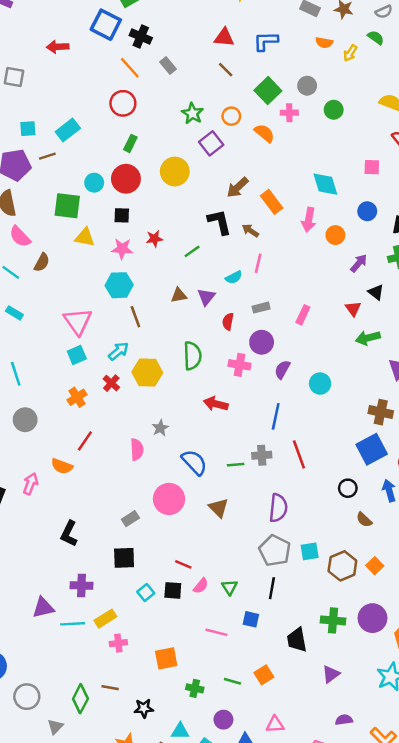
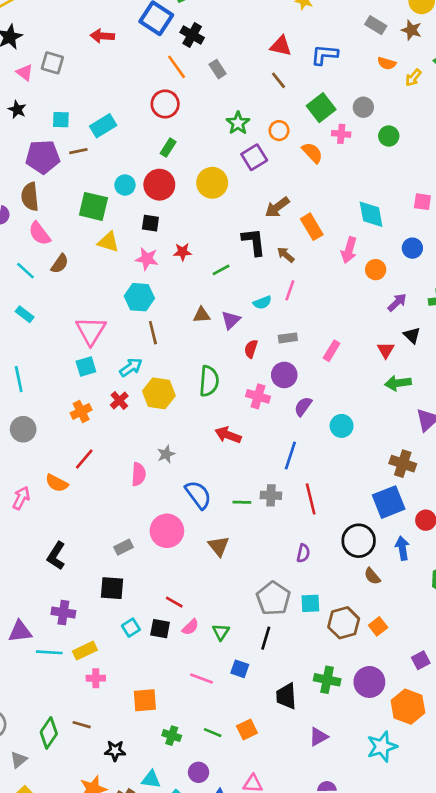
black circle: (348, 488) -> (359, 541), size x1.6
purple semicircle: (278, 508) -> (303, 553), moved, size x0.6

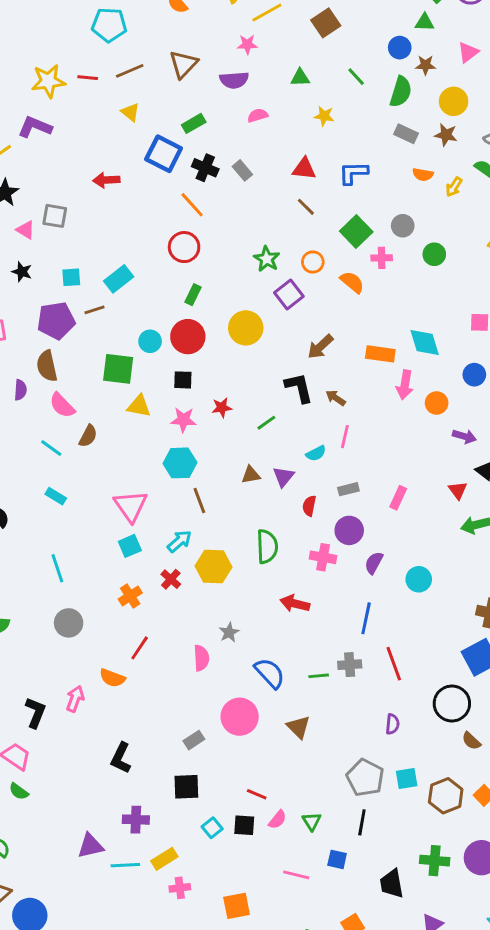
gray rectangle: (218, 69) -> (242, 170), moved
orange rectangle: (312, 227) -> (380, 354), moved, turned -45
purple arrow: (397, 302) -> (464, 436), turned 66

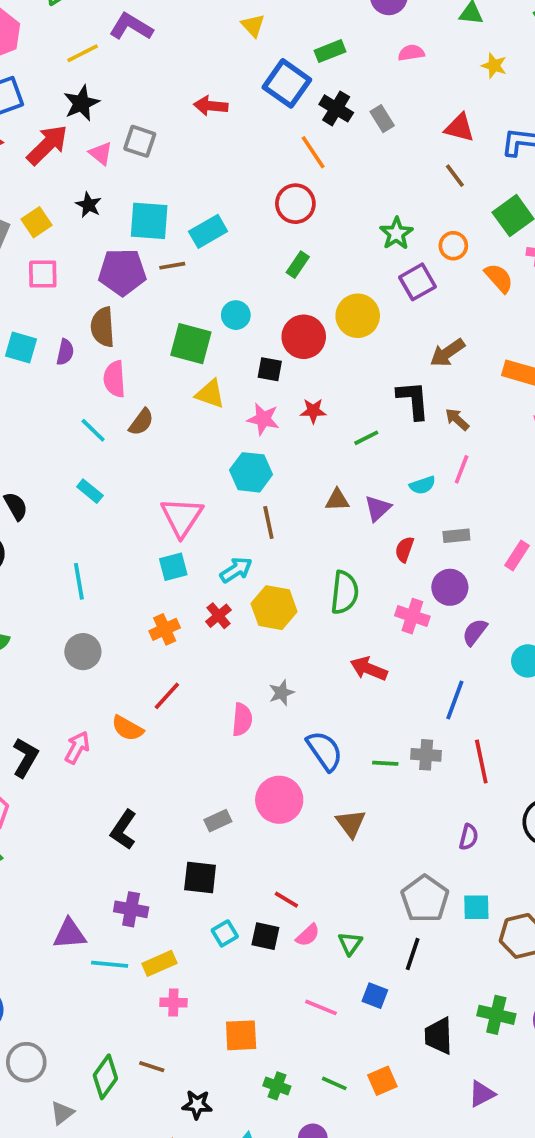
cyan square: (71, 277) -> (149, 221), size x1.6
red circle: (188, 337) -> (304, 337), moved
pink semicircle: (62, 405) -> (114, 379), turned 32

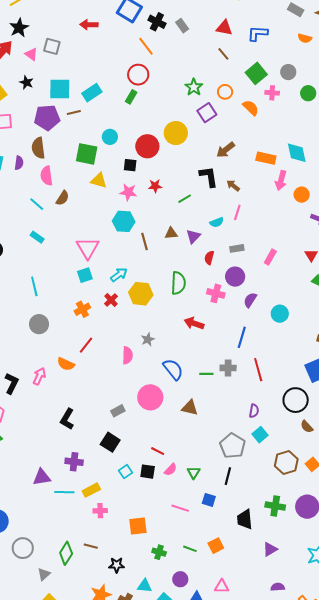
green rectangle: (298, 265) -> (131, 97), moved
brown line: (268, 523) -> (144, 241), moved
brown triangle: (351, 823) -> (190, 408), turned -36
black square: (200, 878) -> (110, 442), turned 30
cyan square: (476, 907) -> (260, 435), moved, turned -35

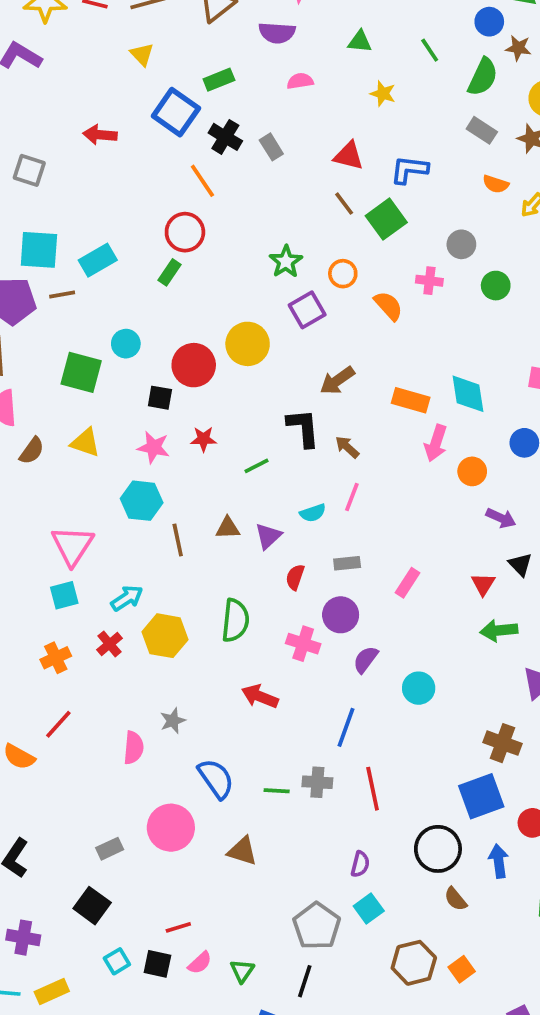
green square: (256, 73) -> (386, 219), moved
yellow triangle: (99, 180) -> (85, 443), moved
red line: (158, 451) -> (178, 927), turned -48

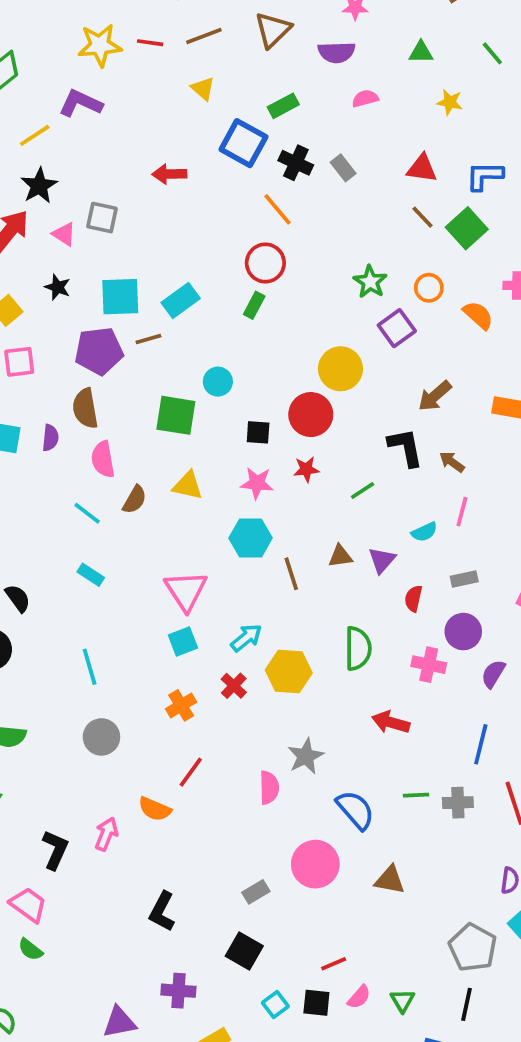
red circle: (194, 365) -> (311, 415), moved
gray star: (173, 721) -> (306, 756), size x1.4
green line: (277, 791) -> (416, 795), moved

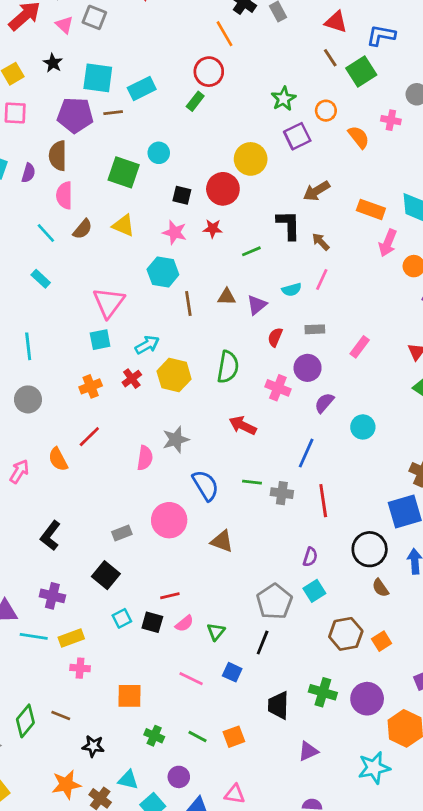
orange semicircle: (155, 809) -> (58, 459), turned 30

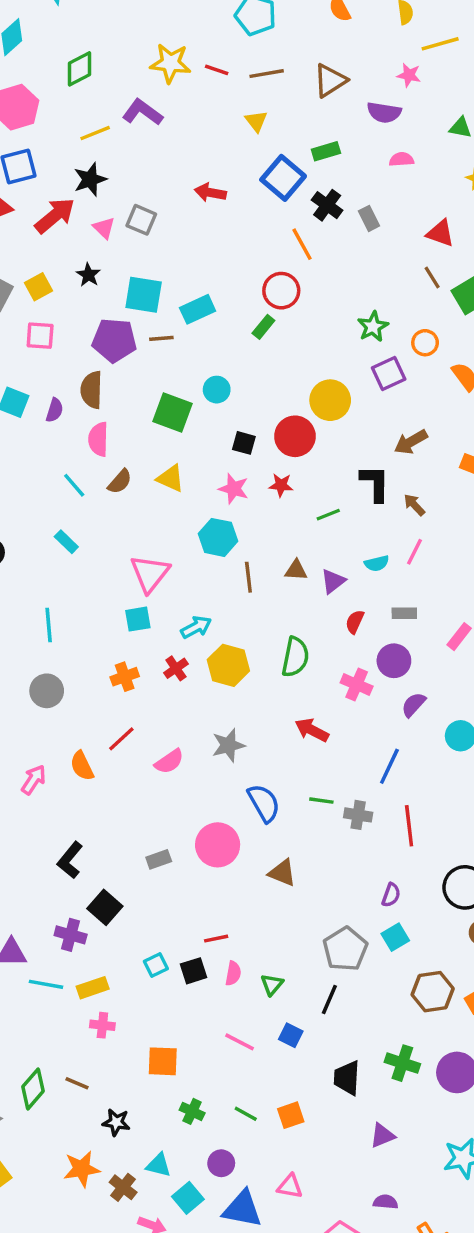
pink semicircle: (145, 458) -> (169, 761), moved, turned 45
black square: (106, 575) -> (105, 907), moved
black square: (152, 622) -> (193, 971), turned -35
pink semicircle: (184, 624) -> (233, 973), turned -42

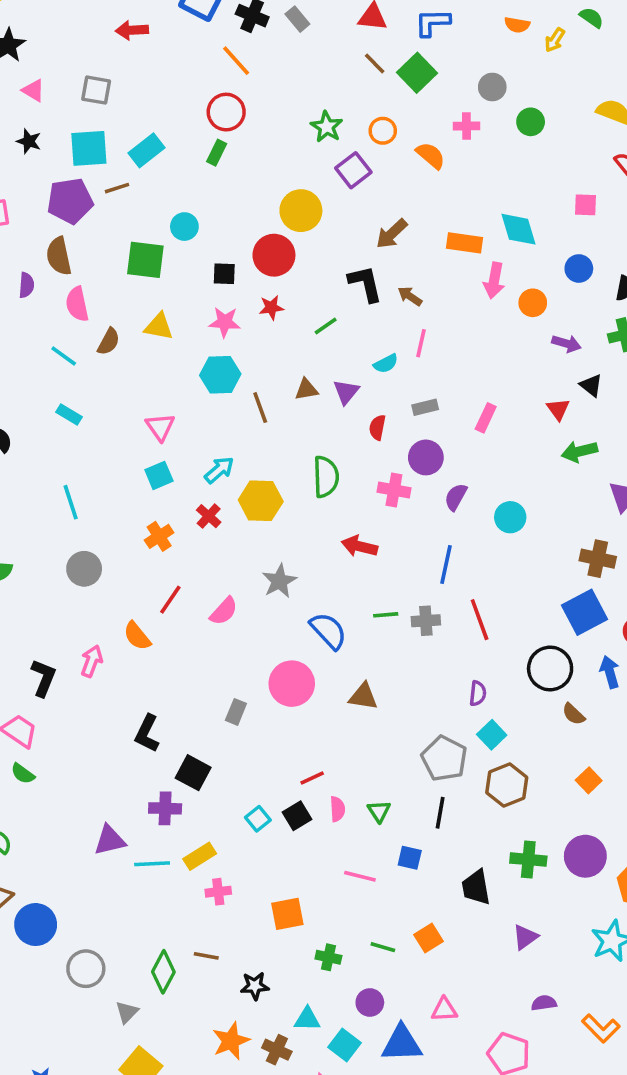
gray square: (141, 220) -> (96, 90), moved
pink triangle: (150, 573) -> (160, 427), size x0.7
gray rectangle: (159, 859) -> (236, 712), turned -35
brown hexagon: (433, 992) -> (507, 785), moved

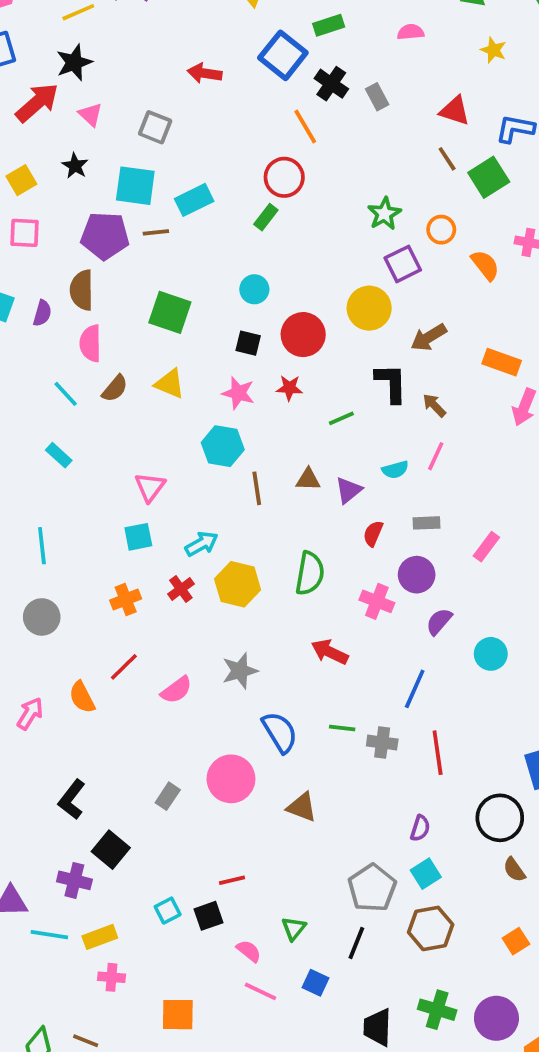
yellow circle: (301, 211) -> (369, 308), moved
cyan circle: (184, 227) -> (254, 289), moved
pink semicircle: (337, 809) -> (249, 951), moved, turned -60

